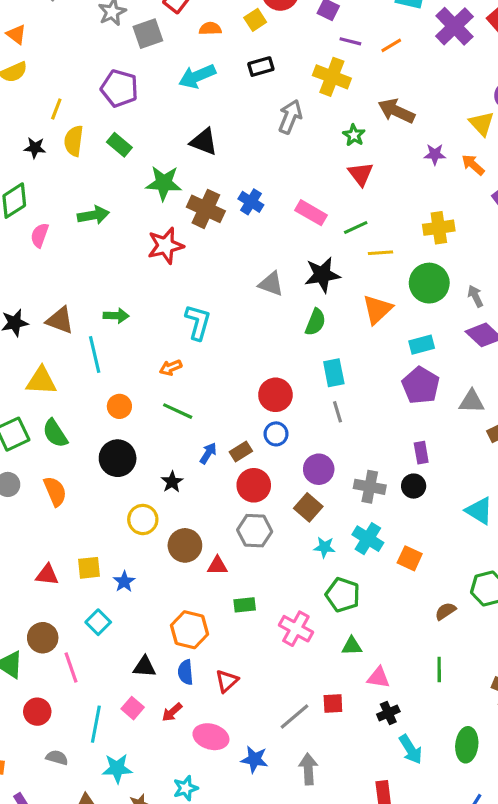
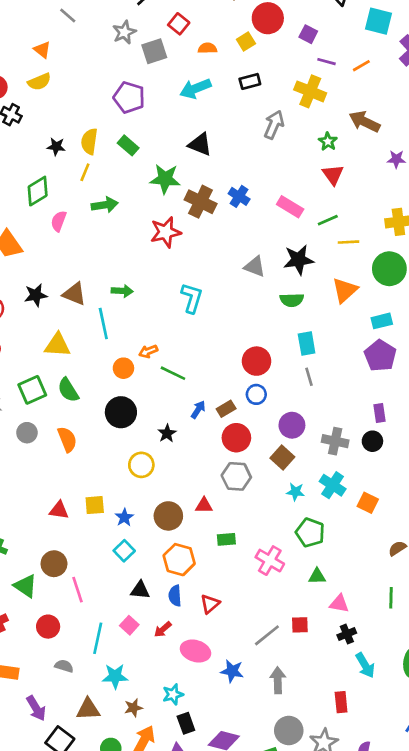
yellow line: (56, 109) -> (85, 172), moved
green semicircle: (315, 322) -> (292, 300), turned 65
orange arrow: (171, 368) -> (148, 351), moved
brown circle: (185, 545) -> (168, 516), moved
cyan square: (98, 622) -> (124, 551), moved

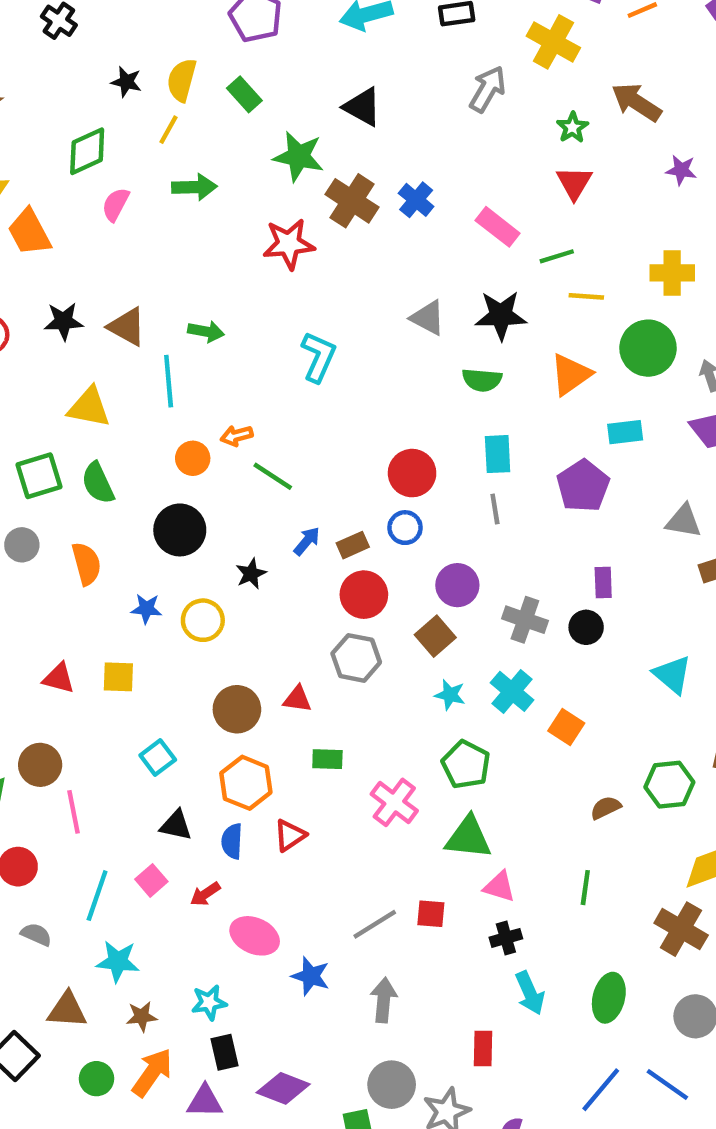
purple pentagon: (380, 356) -> (583, 486), moved
blue star: (124, 517) -> (146, 609), moved, turned 30
green triangle: (317, 576) -> (468, 838), size x1.6
red triangle: (210, 604) -> (290, 835), moved

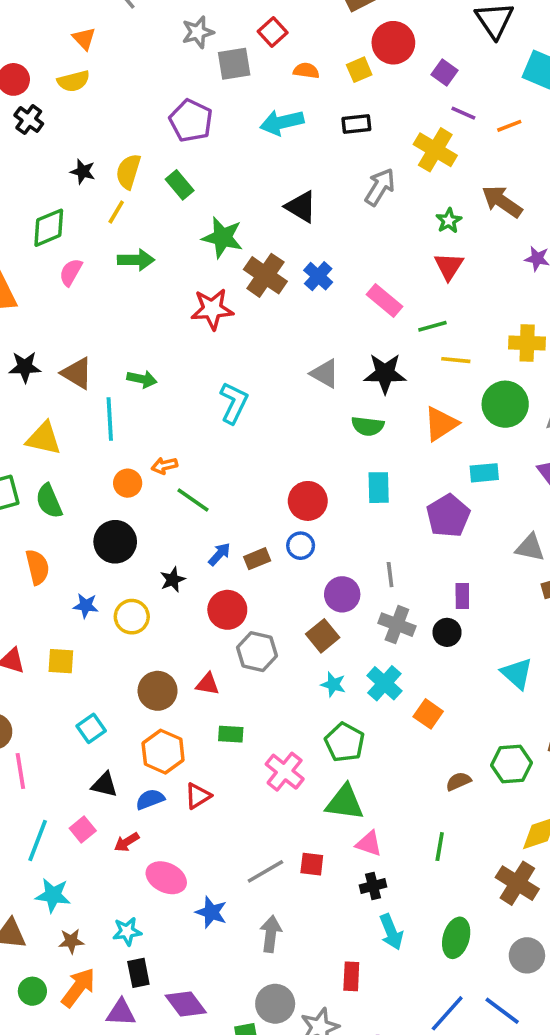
black triangle: (362, 107) -> (301, 207), moved
gray line: (495, 509) -> (390, 575), moved
red circle: (364, 595) -> (227, 610), moved
blue semicircle: (232, 841) -> (150, 799), turned 64
purple diamond: (283, 1088) -> (186, 1004), turned 30

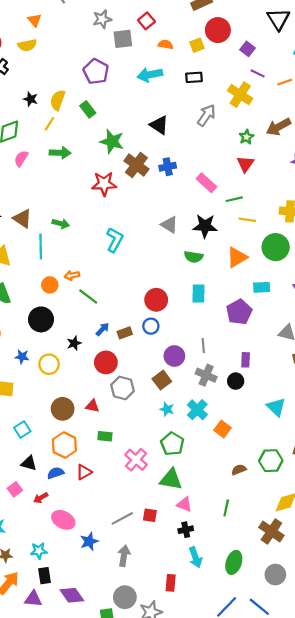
brown arrow: (502, 202) -> (279, 127), turned -65
blue cross: (318, 276) -> (168, 167), turned 35
blue star: (211, 912) -> (89, 541), turned 30

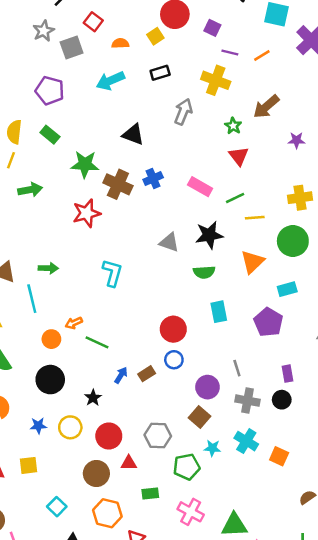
red circle: (106, 362) -> (109, 436), moved
green pentagon: (172, 444) -> (187, 467), moved, turned -30

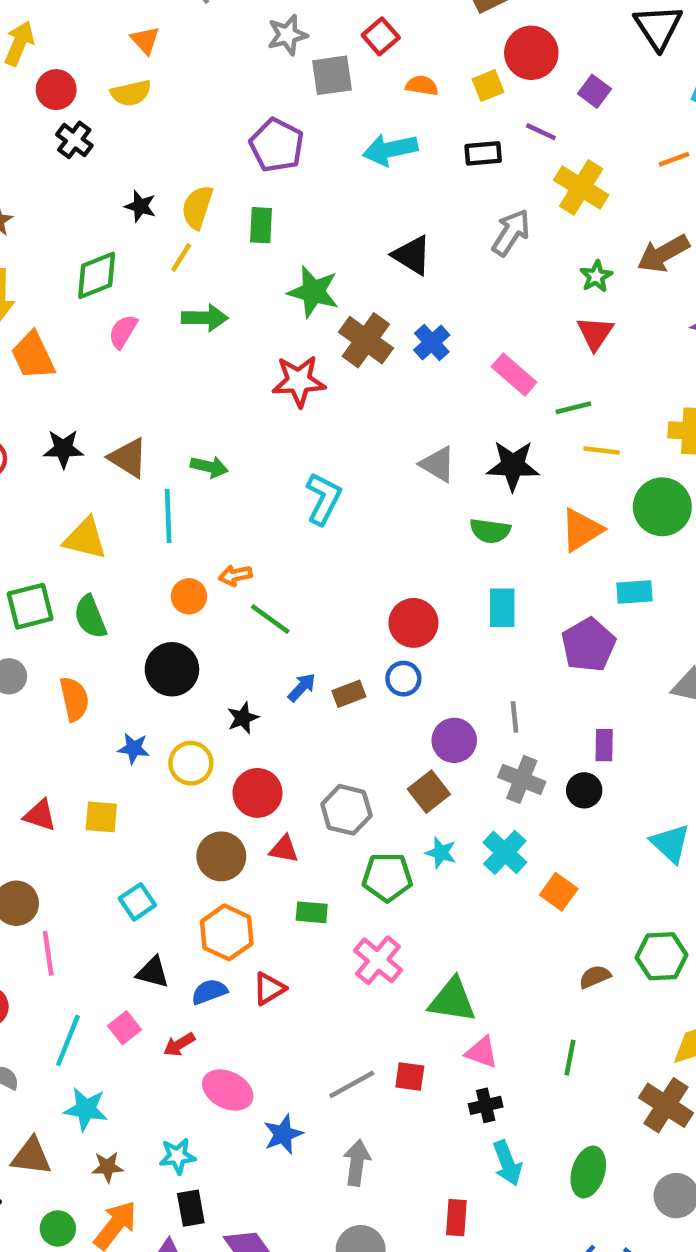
purple line: (230, 53) -> (541, 132), moved
green rectangle: (50, 135) -> (261, 225), turned 42
blue cross: (153, 179) -> (432, 342), turned -30

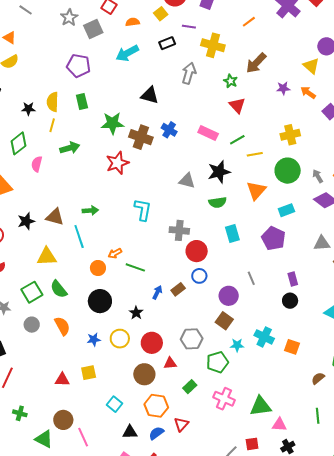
gray cross: (522, 779) -> (179, 230), moved
green rectangle: (312, 912) -> (190, 387), turned -32

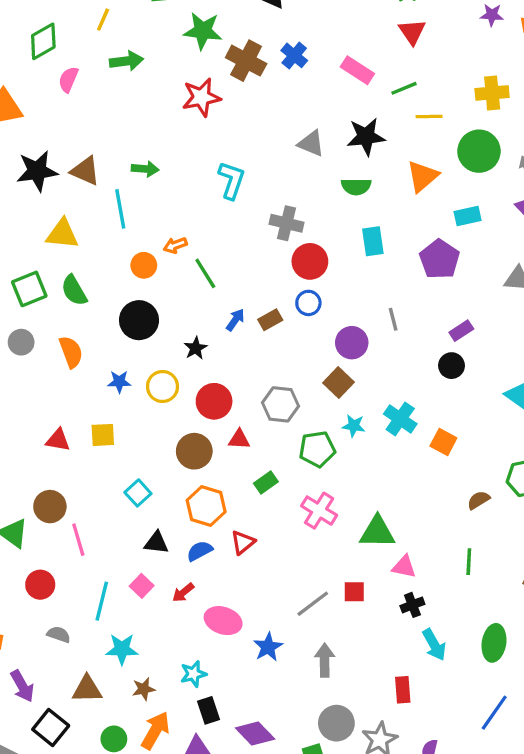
black star: (26, 221) -> (37, 171), size x1.4
green line: (135, 267) -> (205, 273), turned 30
purple rectangle: (293, 279) -> (461, 331), turned 64

